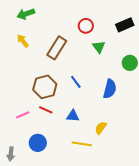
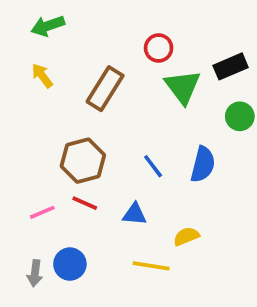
black rectangle: (125, 25) -> (231, 66), moved
green triangle: (99, 47) -> (183, 87), size x1.5
blue line: (76, 82) -> (153, 166), moved
yellow semicircle: (101, 128) -> (186, 236), turned 32
gray arrow: (11, 154) -> (35, 273), moved

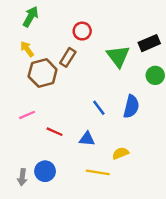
green arrow: (48, 26) -> (31, 17), turned 138
red circle: (159, 48) -> (82, 31), moved
brown rectangle: (105, 89) -> (68, 57), size x0.7
brown hexagon: (83, 161) -> (43, 73), moved
pink line: (42, 212) -> (27, 115), moved

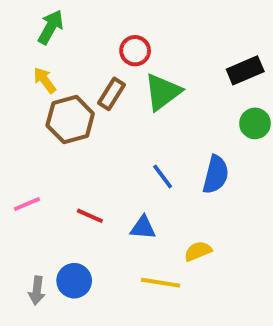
green triangle: (118, 56) -> (163, 92), moved, turned 30
pink line: (27, 115) -> (27, 204), moved

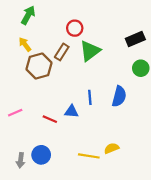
blue line: (163, 177) -> (90, 97), turned 32
blue triangle: (143, 228) -> (71, 112), moved
yellow semicircle: (198, 251) -> (112, 148), moved

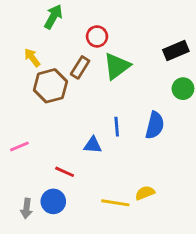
green arrow: (28, 15) -> (53, 17), moved
red line: (50, 119) -> (65, 172), moved

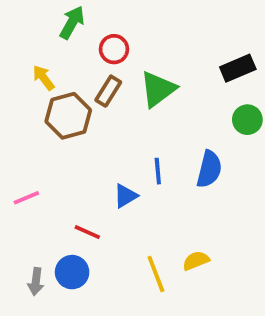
red circle: (97, 36) -> (114, 49), moved
blue triangle: (93, 145) -> (125, 196), turned -36
yellow line: (115, 203) -> (156, 274), turned 60

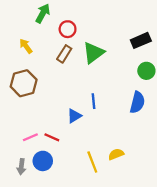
brown hexagon: (68, 116) -> (24, 83), moved
blue semicircle: (209, 169) -> (137, 102), moved
pink line: (26, 198) -> (30, 137), moved

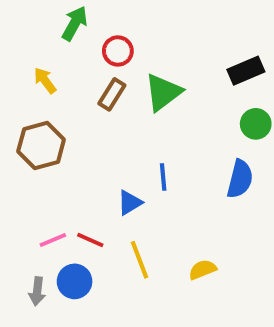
yellow line: (92, 162) -> (140, 260), moved

